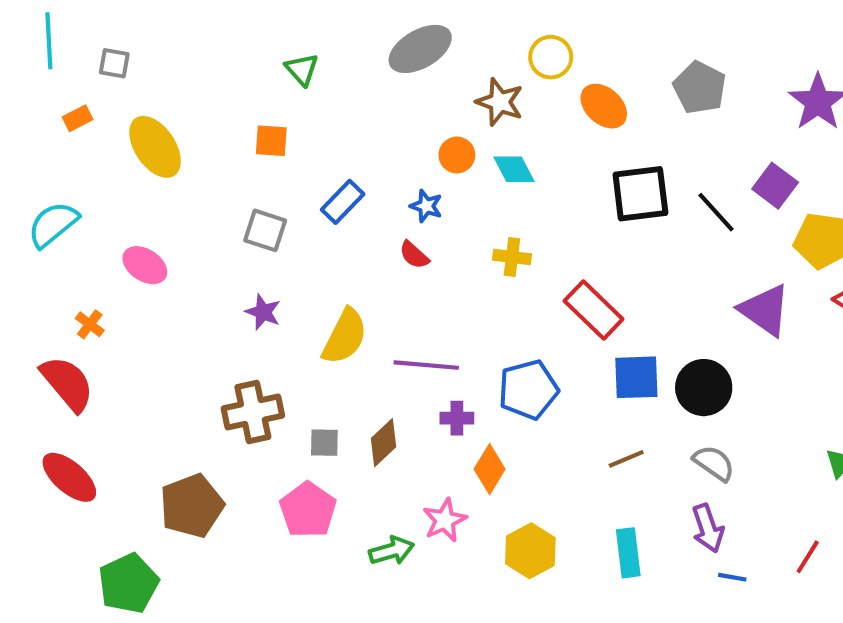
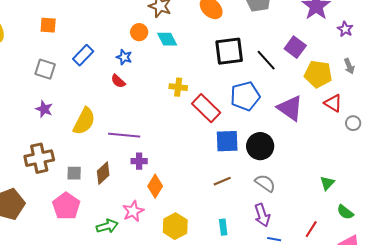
yellow cross: (512, 257) -> (178, 87), moved
blue pentagon: (528, 390) -> (245, 96), moved
cyan rectangle: (628, 553) -> (223, 227), size x0.7

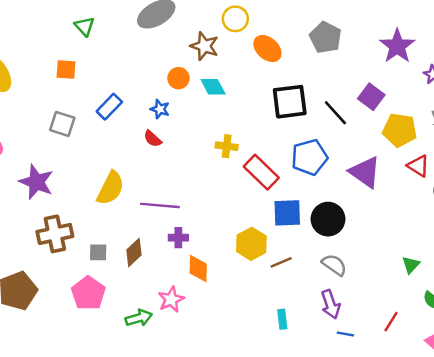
purple star: (44, 109) -> (36, 182), moved, size x1.6
orange diamond: (155, 186) -> (198, 269), turned -30
yellow hexagon: (175, 226) -> (251, 244), moved

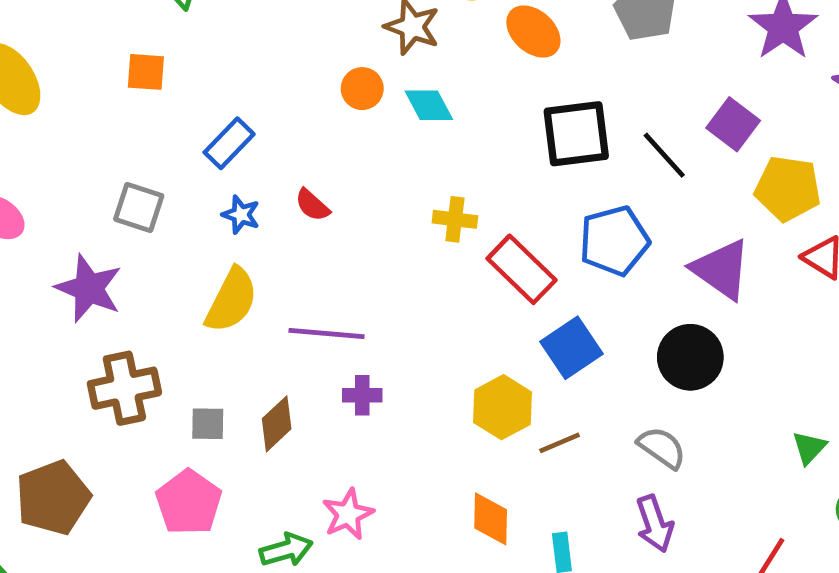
blue star: (160, 109) -> (241, 215), moved
gray square: (62, 124) -> (139, 207), moved
blue square: (287, 213) -> (571, 348), turned -32
black circle: (328, 219) -> (690, 357), moved
orange diamond: (198, 269) -> (491, 519), moved

